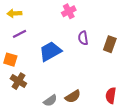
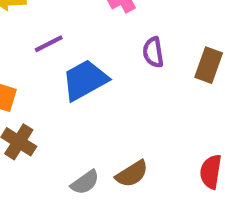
purple line: (19, 34) -> (49, 44), moved

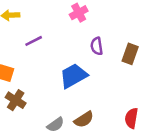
blue trapezoid: (85, 80) -> (74, 76), moved

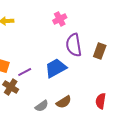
purple line: (34, 41) -> (25, 72), moved
purple semicircle: (97, 46) -> (74, 45), size x1.6

